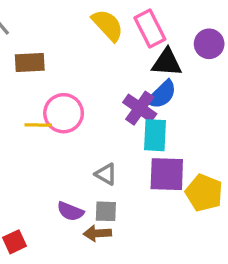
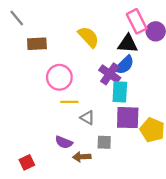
yellow semicircle: (108, 25) -> (88, 37), moved
pink rectangle: (150, 29) -> (137, 21), moved
yellow line: (38, 125) -> (69, 102), moved
gray square: (106, 211) -> (104, 142), moved

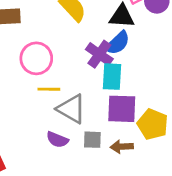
gray triangle: (87, 118) -> (71, 109), size x1.6
purple semicircle: (64, 142) -> (57, 140), moved
brown arrow: (82, 157) -> (122, 147), moved

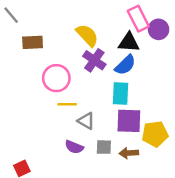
purple cross: (99, 54) -> (94, 60), moved
gray triangle: (71, 109) -> (86, 121), size x0.7
yellow pentagon: (153, 124) -> (155, 134), turned -30

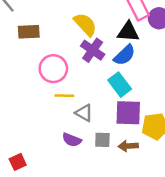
cyan rectangle: (121, 94) -> (120, 85), turned -40

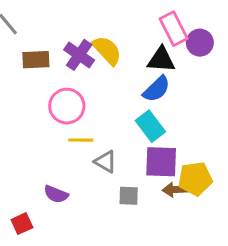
purple cross: (93, 50) -> (79, 55), moved
purple semicircle: (72, 140) -> (56, 194), moved
brown arrow: (128, 146) -> (175, 190), moved

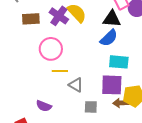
cyan rectangle: (150, 126) -> (119, 62), moved, turned -48

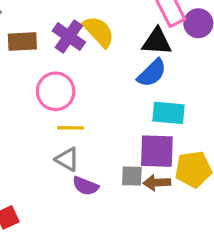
gray triangle: (76, 85) -> (67, 159), moved
brown arrow: (121, 103) -> (157, 183), moved
purple semicircle: (44, 106) -> (85, 186), moved
gray square: (91, 107) -> (132, 176), moved

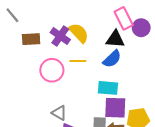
cyan rectangle: (168, 113) -> (108, 88), moved
yellow line: (71, 128) -> (78, 61), moved

